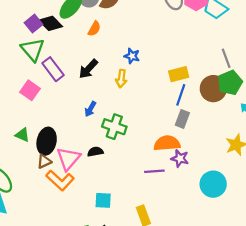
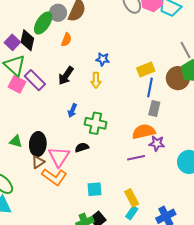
black diamond: (51, 23) -> (27, 40), turned 65
pink square: (30, 90) -> (17, 84), moved

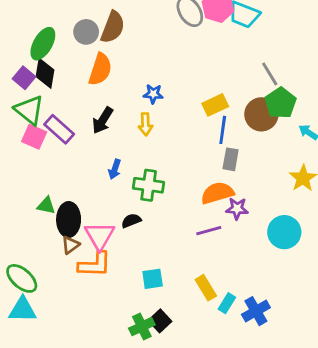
green ellipse: (43, 23) -> (43, 44), moved
orange semicircle: (66, 40) -> (100, 69), size x1.6
green triangle: (16, 141) -> (46, 206), moved
orange L-shape: (54, 177) -> (95, 265), turned -30
cyan rectangle: (132, 213) -> (227, 303), moved

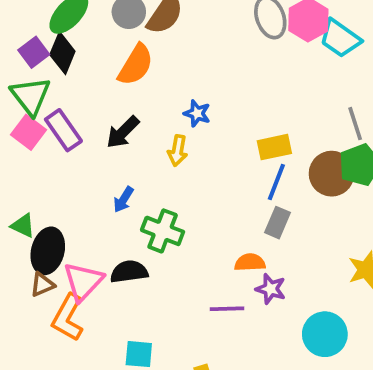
orange semicircle: (217, 193) -> (250, 262), size x0.7
black semicircle: (131, 221) -> (129, 272), size x1.4
orange L-shape: (95, 265) -> (68, 318), turned 104

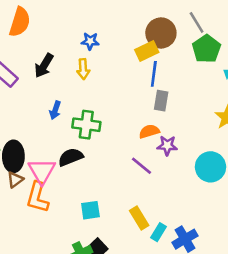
orange semicircle: (136, 65) -> (20, 22), moved
brown circle: (332, 174) -> (161, 33), moved
purple line: (227, 309) -> (142, 166), turned 55

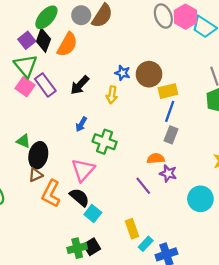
brown circle: (161, 33) -> (149, 74), moved
black semicircle: (71, 157) -> (79, 197), moved, turned 50
pink triangle: (42, 171) -> (83, 170), moved
cyan square: (90, 210) -> (93, 214), turned 35

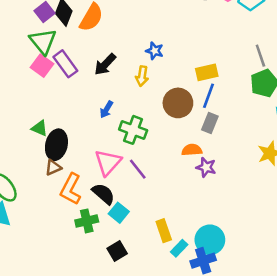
brown circle: (149, 74) -> (178, 103), moved
purple line: (143, 186) -> (138, 169), moved
cyan circle: (200, 199) -> (210, 240), moved
green cross: (77, 248) -> (87, 221), moved

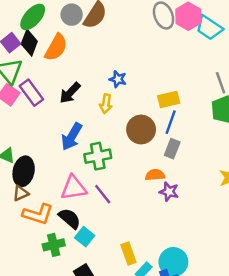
blue arrow: (106, 109) -> (72, 137), size x1.6
green cross: (133, 130) -> (98, 156), turned -30
pink triangle: (108, 162) -> (74, 188), turned 40
orange L-shape: (71, 189) -> (38, 214), turned -100

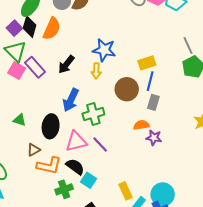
blue star: (118, 79) -> (104, 50), size x1.6
black ellipse: (24, 171) -> (51, 126), moved

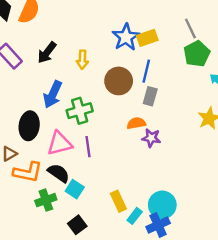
blue star: (104, 50) -> (126, 37), moved, turned 30
yellow rectangle: (147, 63) -> (147, 38), moved
purple line: (100, 145) -> (88, 147), turned 36

